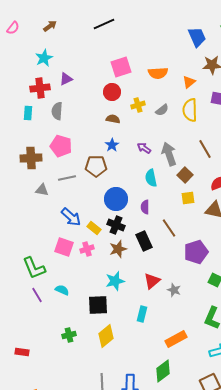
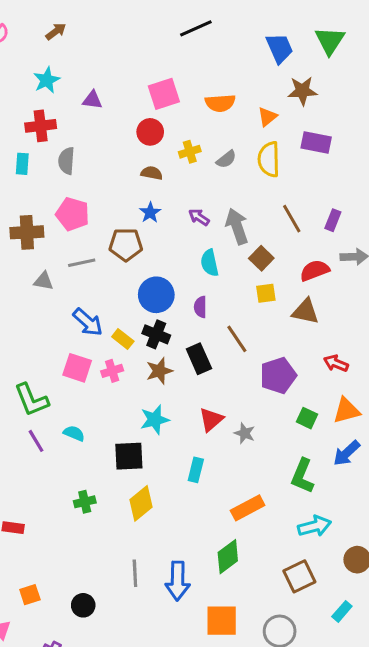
black line: (104, 24) -> (196, 28), moved
purple triangle: (66, 79) -> (92, 100), moved, turned 32

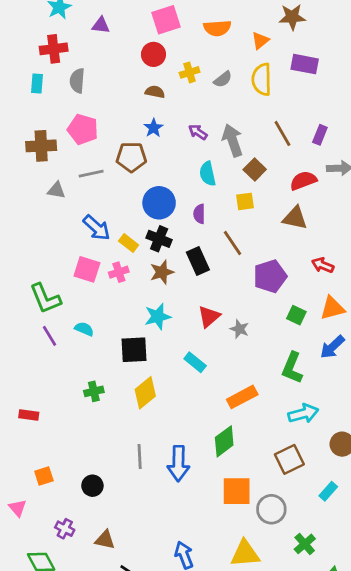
yellow square: (266, 293) -> (245, 201), moved
cyan rectangle: (196, 470) -> (195, 362), turned -65
orange square: (222, 621) -> (237, 491), moved

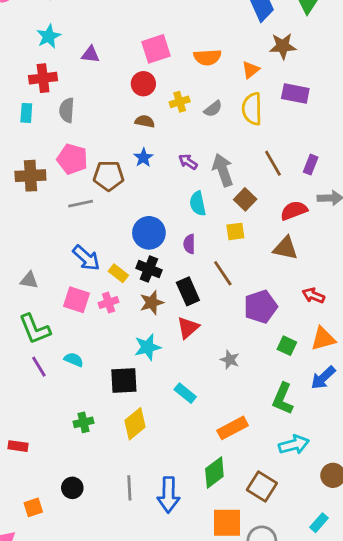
brown pentagon: (131, 157) -> (109, 176), moved
gray triangle: (56, 190) -> (29, 280), moved
red triangle: (209, 316) -> (188, 328), moved
brown square: (289, 459) -> (262, 486), moved, turned -32
black circle: (92, 486) -> (72, 488), moved

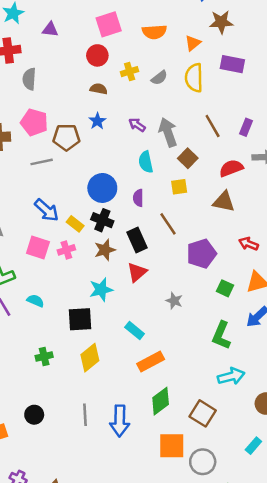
orange rectangle: (233, 428) -> (151, 361), moved

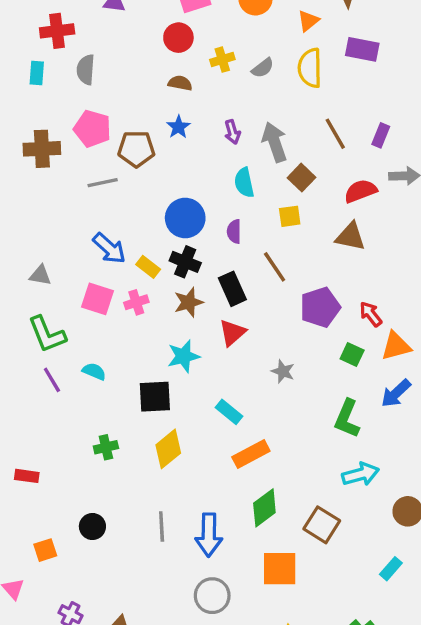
purple arrow: (137, 125) -> (232, 132), turned -140
red arrow: (248, 244) -> (371, 314), moved, turned 30
gray circle: (203, 462) -> (212, 596), moved

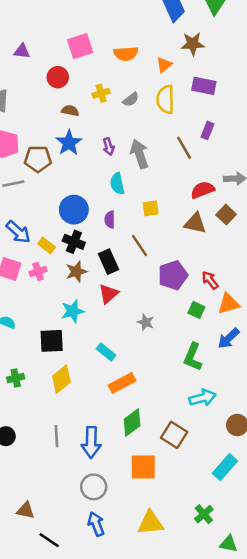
red circle: (178, 38) -> (58, 77), moved
blue star: (178, 127) -> (69, 143), size x1.5
purple rectangle: (381, 135) -> (208, 130), moved
brown square: (302, 178) -> (226, 215), moved
cyan rectangle: (391, 569) -> (225, 467), size x1.5

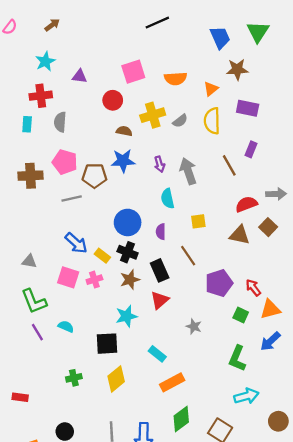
yellow cross: (101, 93) -> (153, 115), size x1.5
blue star: (69, 143) -> (123, 161), turned 30

